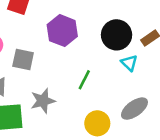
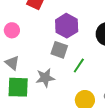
gray square: (23, 60) -> (59, 50), moved

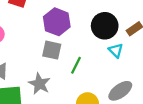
gray star: (45, 78) -> (39, 84), turned -30

